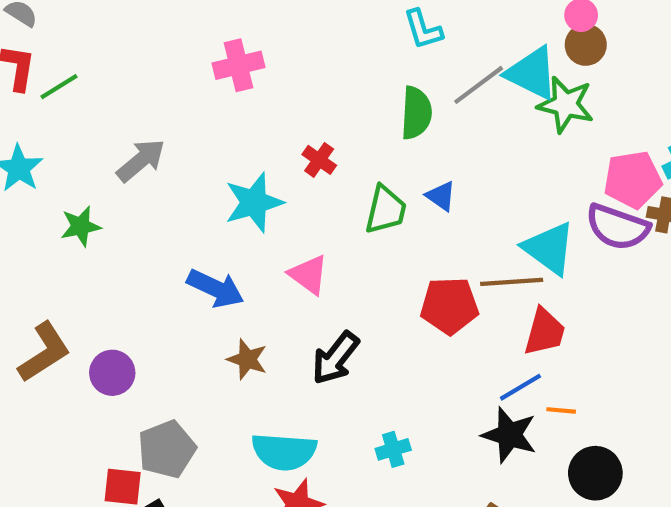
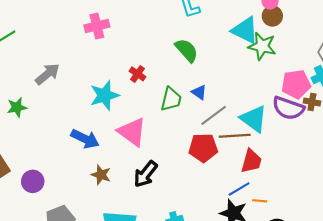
gray line: (479, 85) -> (214, 115), moved
green semicircle: (416, 113) -> (187, 50), turned -45
pink triangle: (309, 275) -> (132, 132), size x1.4

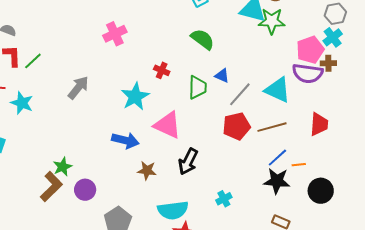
green star: (17, 107) -> (63, 167), moved
brown line: (235, 136) -> (272, 127), moved
red trapezoid: (251, 161) -> (319, 124), moved

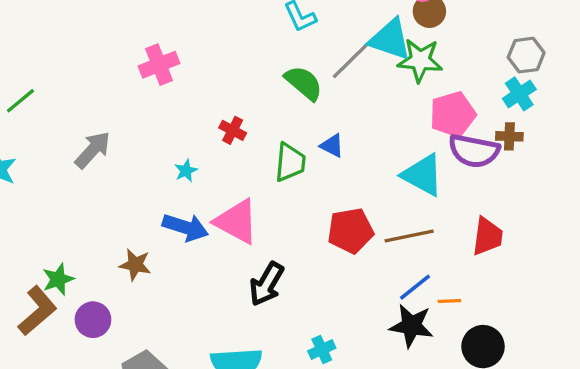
pink pentagon: (310, 50) -> (453, 114), moved
gray line: (240, 94) -> (350, 61), moved
cyan star: (135, 97) -> (186, 171), size x0.5
blue arrow: (125, 140) -> (185, 227), moved
brown star: (147, 171) -> (135, 265), moved

